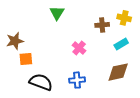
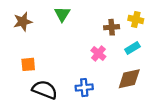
brown star: (15, 41) -> (23, 22), moved
pink cross: (79, 48) -> (98, 54), moved

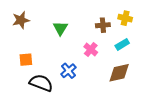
green triangle: (62, 14) -> (60, 28), moved
blue cross: (84, 88) -> (68, 71), moved, turned -35

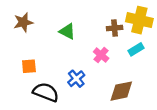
yellow cross: (125, 18) -> (139, 20), size x1.6
green triangle: (60, 28) -> (67, 31), turned -35
brown diamond: (119, 73) -> (121, 91), moved

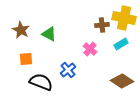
brown star: (23, 22) -> (21, 30), moved, turned -30
green triangle: (67, 31) -> (49, 34), moved
brown diamond: (121, 91) -> (122, 81), moved, turned 45

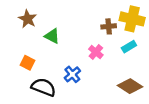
brown star: (21, 30) -> (28, 19), moved
orange square: (26, 59) -> (28, 63), turned 32

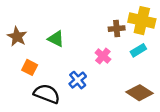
brown star: (28, 19) -> (17, 37), moved

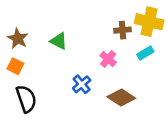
orange square: (30, 67) -> (15, 66), moved
brown diamond: (140, 93) -> (121, 98), moved
black semicircle: (47, 94) -> (26, 99), moved, turned 50

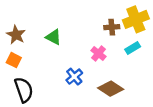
yellow cross: (149, 22) -> (136, 19), turned -35

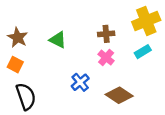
brown cross: (112, 27) -> (106, 34), moved

